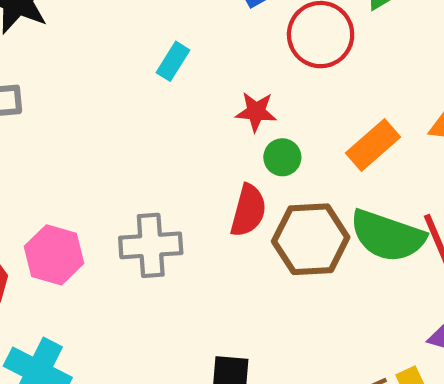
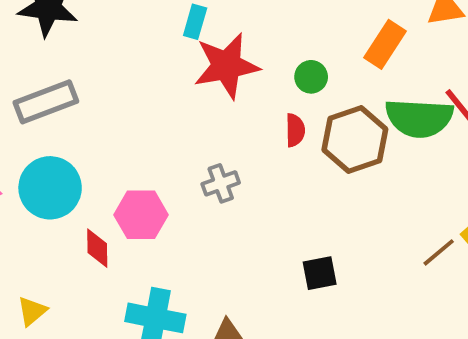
red star: (256, 112) -> (227, 66), moved, size x1.8
red semicircle: (248, 210) -> (295, 130), size x0.7
gray cross: (151, 245) -> (221, 183), size x0.7

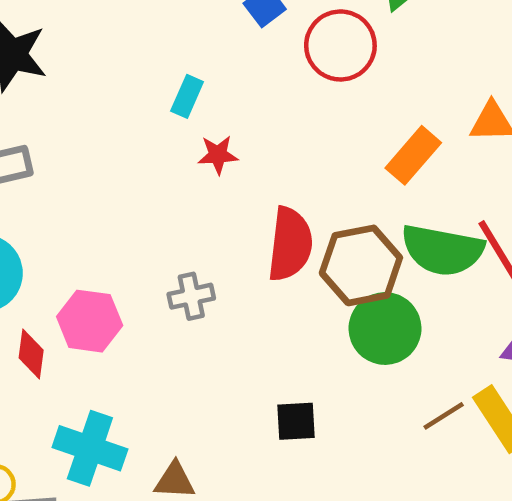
red star: (227, 66) -> (218, 155), size x0.5
green circle: (311, 77) -> (385, 328), moved, size x1.8
red semicircle: (295, 130) -> (290, 244), size x1.8

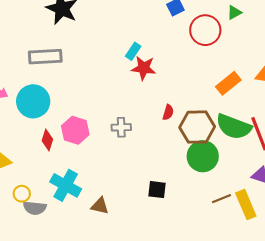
cyan rectangle: (187, 96) -> (133, 51), moved
red star: (218, 155) -> (144, 68), size x1.4
red semicircle: (290, 244) -> (168, 112), size x0.5

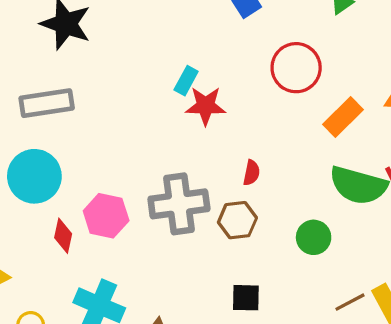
red circle: (205, 30) -> (296, 68), moved
gray cross: (121, 127) -> (179, 204), size x1.8
brown hexagon: (197, 127) -> (237, 220), moved, size x0.7
green circle: (203, 156) -> (314, 237), size x0.7

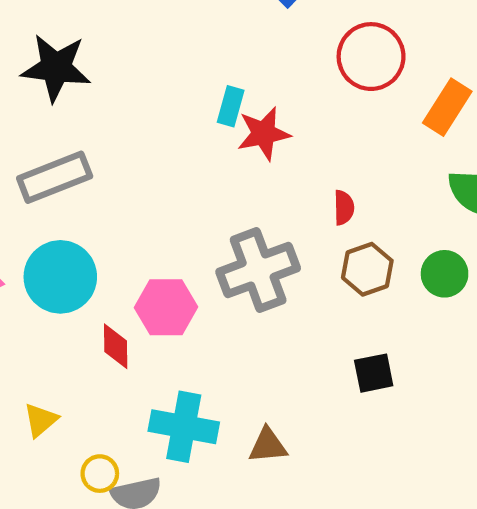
brown hexagon: (237, 220) -> (367, 269), moved

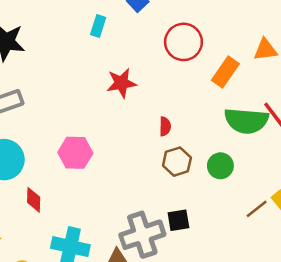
cyan rectangle: (231, 106) -> (98, 26), moved
gray cross: (258, 270) -> (142, 235), moved
pink hexagon: (166, 307) -> (75, 153), moved

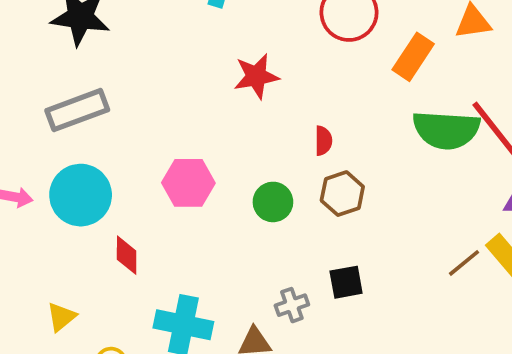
green circle: (220, 166) -> (273, 202), moved
gray cross: (142, 235) -> (292, 305), size x0.5

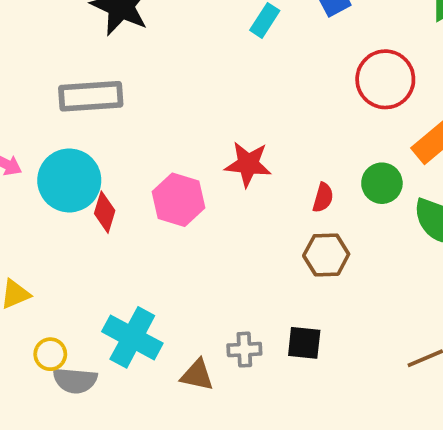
red star: (256, 76) -> (248, 164), moved
green circle: (273, 202) -> (382, 183), moved
red diamond: (127, 255) -> (105, 212), moved

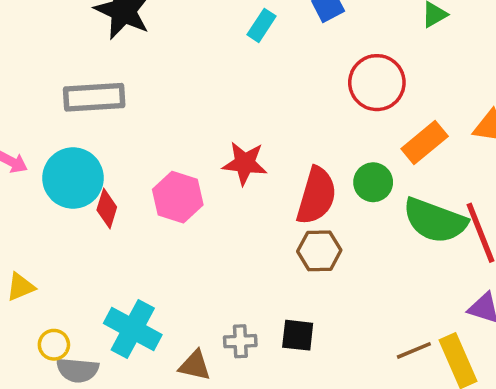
red semicircle: (323, 198) -> (316, 196), size x2.0

